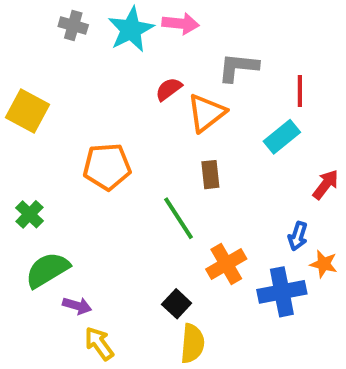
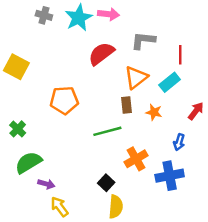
red semicircle: (169, 89) -> (101, 54), size x1.6
orange triangle: (206, 113) -> (136, 78), moved
green line: (179, 218) -> (107, 131), turned -72
orange star: (324, 264) -> (154, 112), moved

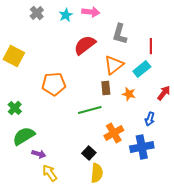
gray cross: (44, 15) -> (37, 13), turned 32
cyan star: (79, 18) -> (66, 15), size x0.6
gray L-shape: (143, 40) -> (120, 34), turned -80

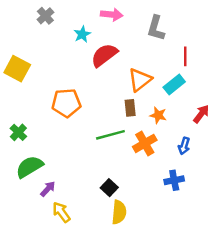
cyan star: (66, 15) -> (82, 34), moved
gray L-shape: (120, 34) -> (156, 28), moved
orange cross: (114, 133) -> (145, 143), moved
blue cross: (142, 147) -> (174, 180), size x0.7
purple arrow: (39, 154) -> (48, 189), turned -64

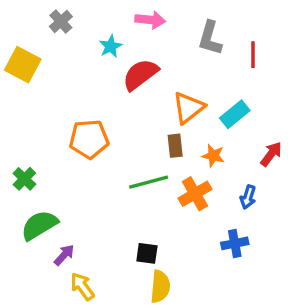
red line: (185, 56) -> (253, 55), moved
yellow square: (17, 69) -> (23, 65), moved
black square: (109, 188) -> (147, 253), turned -35

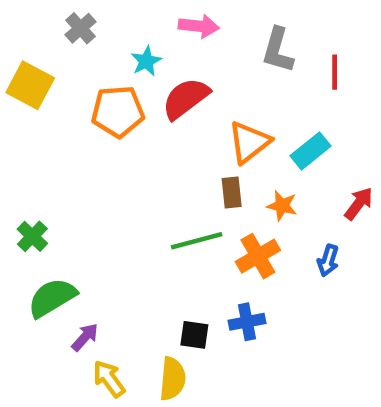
orange pentagon: (89, 139) -> (118, 112), moved
blue cross: (235, 243) -> (247, 322), moved
yellow semicircle: (160, 286) -> (173, 379), moved

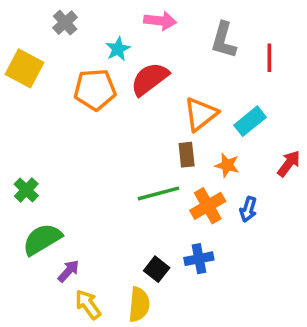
blue arrow: (328, 260) -> (248, 209), moved
black square: (194, 335) -> (157, 269), turned 30

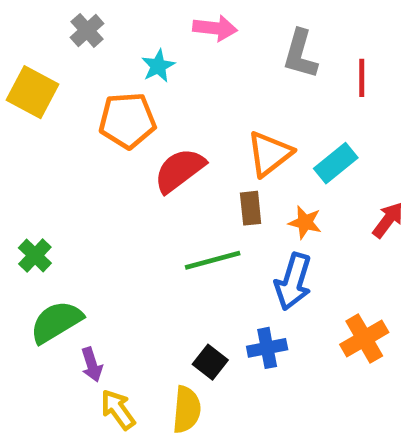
red semicircle: (150, 79) -> (179, 170), moved
orange cross: (208, 206) -> (364, 338), moved
blue arrow: (248, 209) -> (293, 282), moved, size x1.6
purple arrow: (69, 271) -> (92, 365), turned 120

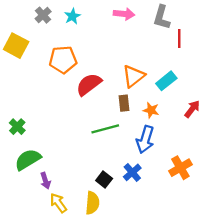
pink arrow: (215, 28) -> (124, 14), moved
gray L-shape: (300, 54) -> (162, 17), moved
cyan star: (158, 66) -> (72, 16), moved
blue cross: (267, 348) -> (132, 172), turned -30

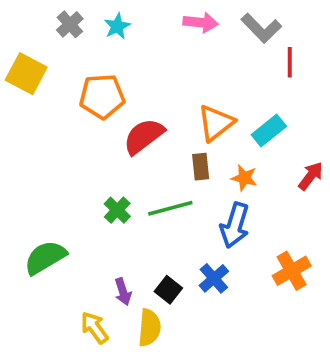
gray L-shape: (162, 17) -> (261, 28), turned -60
green cross: (17, 127) -> (117, 210), moved
purple arrow: (45, 181) -> (123, 292), moved

